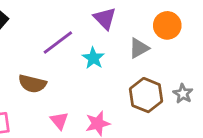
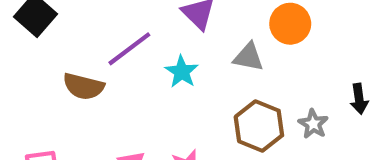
gray triangle: (139, 48) -> (248, 57), turned 40
brown semicircle: (32, 84) -> (84, 86), moved

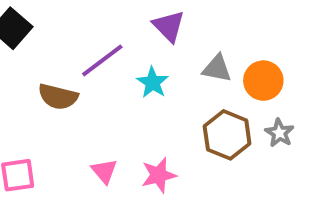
orange circle: (290, 24) -> (263, 81), moved

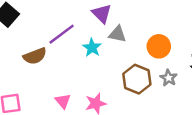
gray triangle: (217, 68) -> (117, 34), moved
brown semicircle: (58, 97) -> (35, 56), turned -35

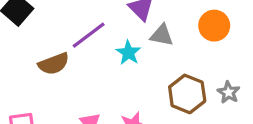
orange circle: (159, 46) -> (214, 26), moved

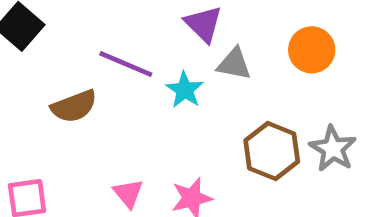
purple line: (89, 35) -> (126, 64), turned 60
gray star: (229, 92) -> (333, 149), size x1.4

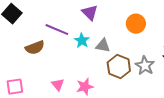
gray triangle: (234, 64) -> (103, 46), moved

